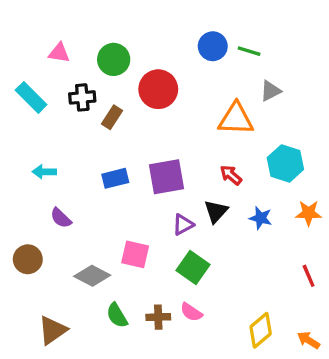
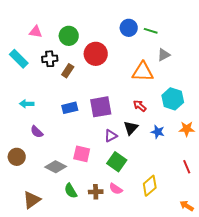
yellow diamond: (261, 330) -> (150, 186), moved

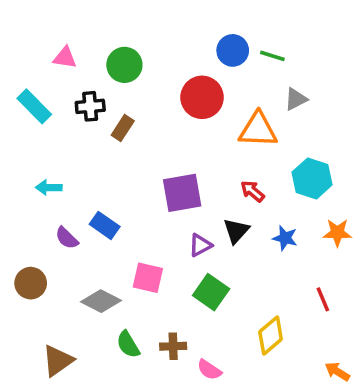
red circle: (96, 54) -> (202, 97), moved
blue rectangle: (70, 108) -> (105, 225), moved, turned 49
red line: (187, 167) -> (323, 299), moved
pink semicircle: (116, 189) -> (209, 370), moved

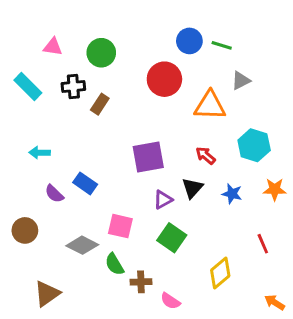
green semicircle: (128, 344) -> (114, 264), moved

